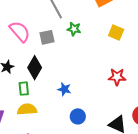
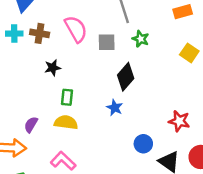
black diamond: (35, 68) -> (126, 77), moved
red star: (117, 77) -> (179, 121), moved
blue circle: (78, 116) -> (143, 144), moved

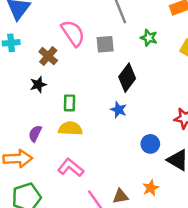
brown cross: (40, 33) -> (48, 56), moved, turned 36
green star: (140, 39) -> (149, 38), moved
black star: (53, 68) -> (38, 85), moved

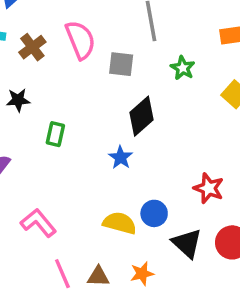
brown cross: (48, 56) -> (32, 47), moved
yellow semicircle: (70, 129) -> (120, 223), moved

